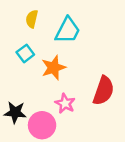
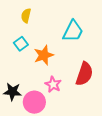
cyan trapezoid: (68, 30) -> (73, 31), moved

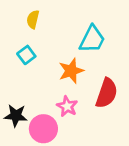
orange star: (44, 55) -> (71, 71), moved

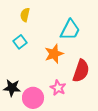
pink star: (67, 106) -> (58, 88), moved

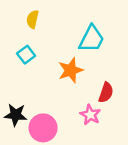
red semicircle: (81, 71) -> (106, 93), size x0.7
pink star: (58, 88) -> (90, 115), moved

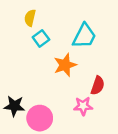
cyan square: (26, 55) -> (41, 38), moved
pink star: (90, 115) -> (83, 106), turned -30

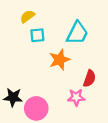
yellow semicircle: (30, 18) -> (27, 16), turned 40
cyan square: (41, 38) -> (37, 35), turned 32

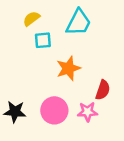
cyan trapezoid: (77, 33) -> (79, 22), moved
pink circle: (36, 108) -> (54, 110), moved

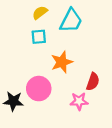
yellow semicircle: (31, 19) -> (40, 13), moved
pink circle: (54, 110) -> (39, 89), moved

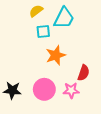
cyan square: (39, 37) -> (43, 32), moved
pink circle: (39, 89) -> (44, 89), moved

